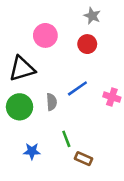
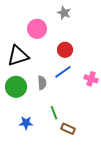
gray star: (92, 16) -> (64, 13), moved
red circle: (87, 44) -> (65, 50), moved

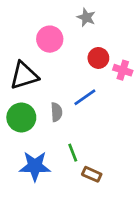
red circle: (65, 50) -> (98, 58), moved
pink cross: (91, 79) -> (123, 70), moved
blue star: (26, 123) -> (35, 166), size x1.6

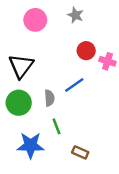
pink circle: (50, 39) -> (35, 20), moved
black triangle: (24, 76) -> (21, 66), turned -36
green line: (73, 153) -> (57, 126), moved

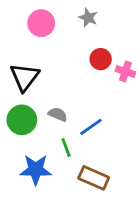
blue line: (74, 85) -> (91, 127), moved
gray semicircle: (49, 98) -> (58, 114), turned -63
brown rectangle: (80, 152) -> (94, 178), size x1.5

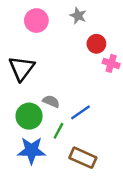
red circle: (101, 59) -> (96, 44), moved
green circle: (22, 120) -> (29, 116), moved
green line: (66, 147) -> (58, 131), turned 49

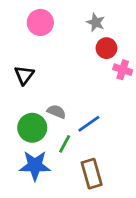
gray star: (78, 16) -> (96, 22), moved
black triangle: (22, 68) -> (24, 75), size x0.7
brown rectangle: (83, 158) -> (92, 174), turned 50

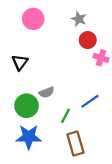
gray semicircle: (57, 112) -> (47, 92), turned 136
blue line: (89, 124) -> (90, 101), moved
green line: (65, 144) -> (65, 116), moved

